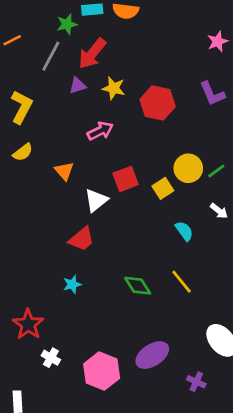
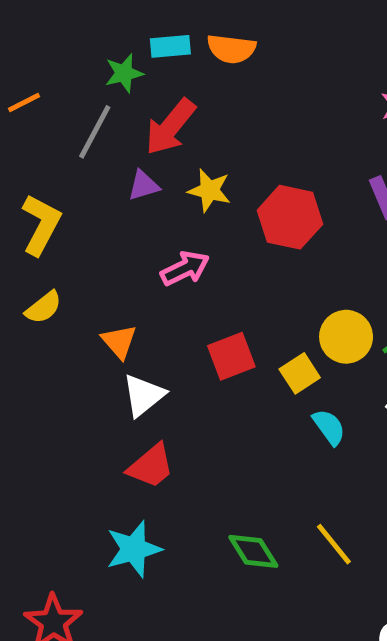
white triangle: (96, 200) -> (144, 395), moved
cyan semicircle: (184, 231) -> (329, 427), moved
cyan star: (72, 284) -> (134, 549), size x1.6

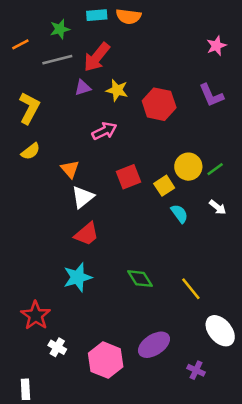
green star: (124, 73) -> (60, 29), moved
gray line: (95, 132) -> (57, 60), turned 48
yellow line: (334, 544) -> (191, 289), moved

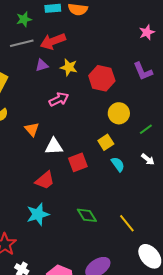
red arrow: (97, 57) -> (53, 41), turned 30
yellow circle: (188, 167) -> (119, 113), moved
red square: (129, 177) -> (78, 162), moved
white triangle: (83, 197) -> (54, 146), moved, turned 36

